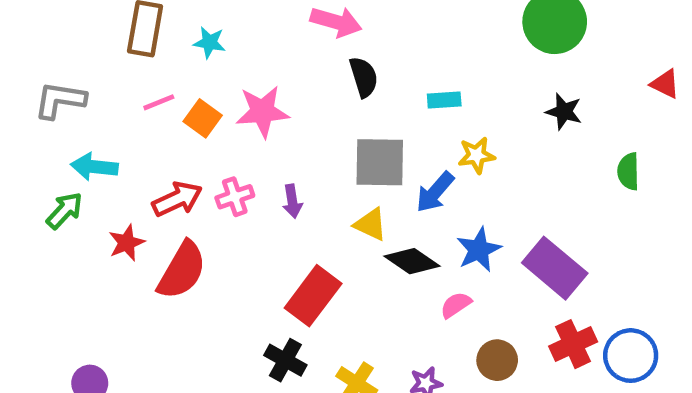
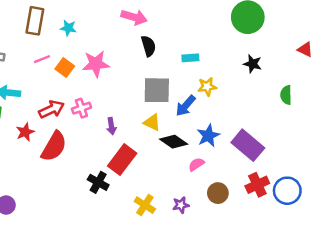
purple arrow: (292, 201) -> (111, 126), moved
black cross: (285, 360) -> (98, 182), moved

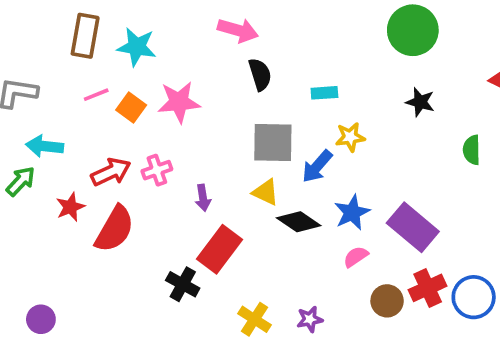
cyan star: (68, 28) -> (137, 47), size x1.5
pink semicircle: (196, 164) -> (356, 257), moved
brown circle: (218, 193) -> (387, 301), moved

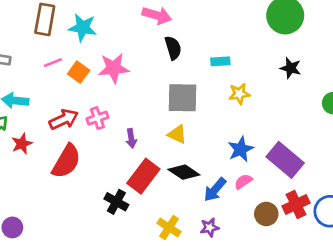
blue arrow: (317, 166) -> (215, 190), moved
red star: (70, 207) -> (22, 144), moved
black diamond: (299, 222) -> (184, 172), moved

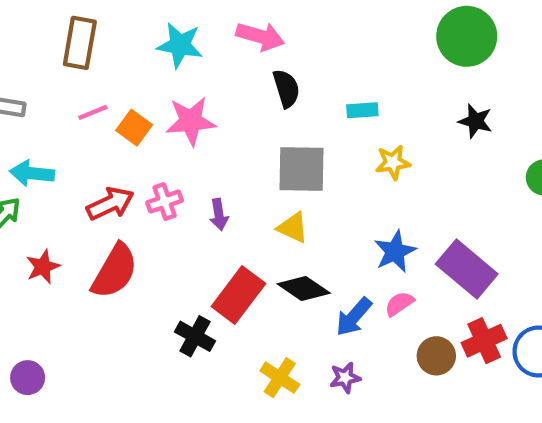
cyan star: (83, 28) -> (180, 45), moved
purple arrow: (131, 138) -> (219, 215), moved
red star: (22, 144) -> (43, 267), moved

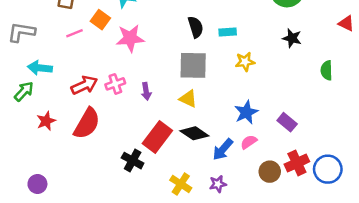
black semicircle: (286, 88) -> (196, 27), moved
orange square: (134, 128) -> (100, 20), moved
purple rectangle: (467, 269) -> (287, 122), size x0.6

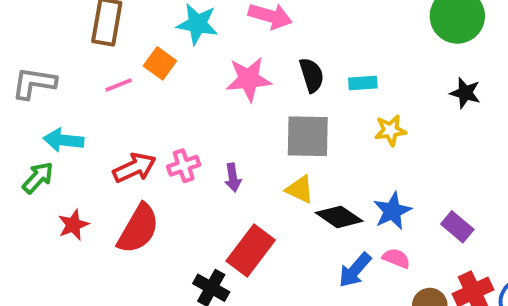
pink star: (130, 38) -> (249, 79), moved
black diamond: (194, 133) -> (339, 217), moved
pink semicircle: (249, 142) -> (396, 258), turned 56

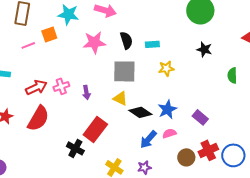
orange square: (160, 63) -> (49, 34), turned 35
pink semicircle: (396, 258) -> (169, 133), turned -40

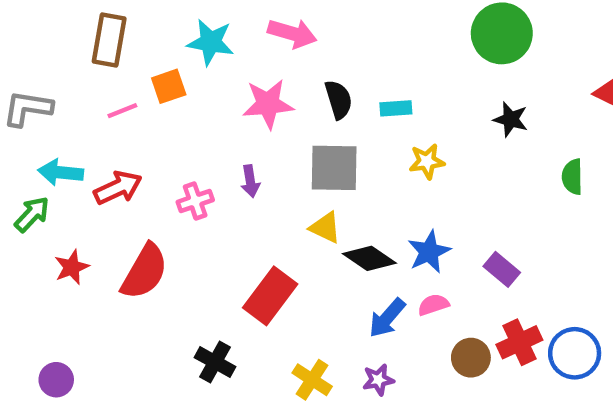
red arrow: (36, 87) -> (118, 188), moved
purple arrow: (86, 92) -> (250, 181), moved
black cross: (75, 148) -> (215, 362), moved

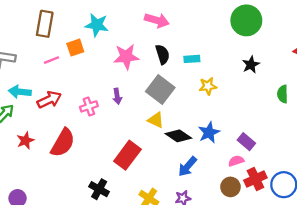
pink arrow: (292, 33) -> (157, 20), moved
black star: (511, 119) -> (251, 65), turned 30
gray square: (334, 168) -> (160, 89), turned 36
pink semicircle: (433, 305) -> (236, 161), moved

